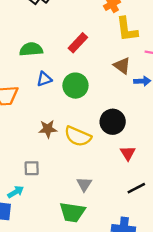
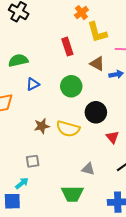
red rectangle: (78, 43) -> (67, 47), moved, turned -54
green circle: (75, 86) -> (71, 86), moved
gray triangle: (84, 184) -> (88, 169), moved, turned -40

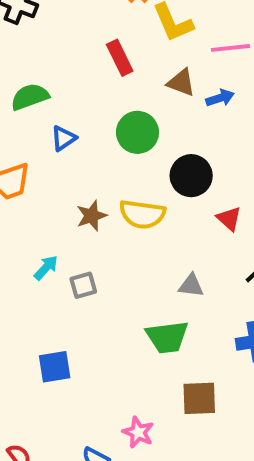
cyan arrow: (22, 183) -> (46, 268), moved

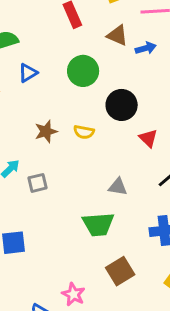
yellow semicircle: (142, 214) -> (84, 132), size x0.6
brown square: (199, 398) -> (120, 271), turned -32

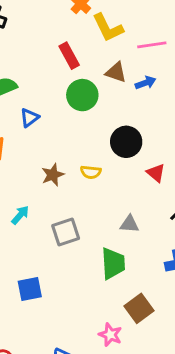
green circle: (83, 71) -> (82, 95), moved
gray square: (37, 183) -> (66, 232), moved, size x1.4
green trapezoid: (98, 224) -> (113, 263), turned -84
pink star: (73, 294) -> (110, 335), moved

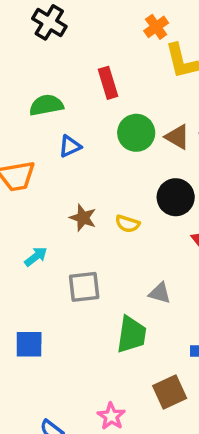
red rectangle: (69, 56) -> (108, 83), moved
brown triangle: (116, 72) -> (177, 137), moved
brown star: (53, 175) -> (83, 218), turned 30
brown square: (139, 308) -> (170, 392), moved

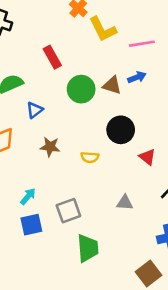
brown star: (83, 218) -> (50, 147), moved
green trapezoid: (131, 335) -> (88, 248), moved
blue square: (29, 344) -> (31, 225), moved

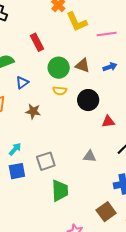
blue arrow: (137, 77) -> (110, 67), moved
yellow semicircle: (90, 157) -> (60, 91), moved
red triangle: (147, 157) -> (108, 122), turned -48

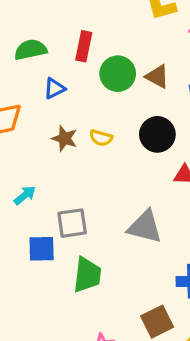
red rectangle: (37, 42) -> (84, 46), moved, turned 30
yellow semicircle: (60, 91) -> (101, 138), moved
gray triangle: (90, 156) -> (145, 227), size x1.6
blue square: (17, 171) -> (42, 249), moved

